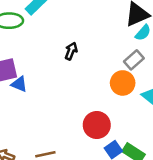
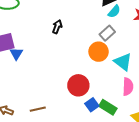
blue triangle: (19, 84) -> (16, 54), turned 40

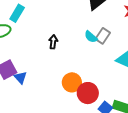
cyan semicircle: (114, 11) -> (91, 37), moved, turned 104
orange circle: (99, 52) -> (72, 82), moved

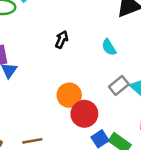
gray rectangle: (103, 36) -> (119, 86), moved

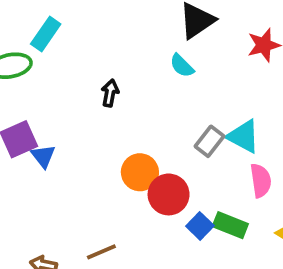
cyan semicircle: (109, 47) -> (182, 66), moved

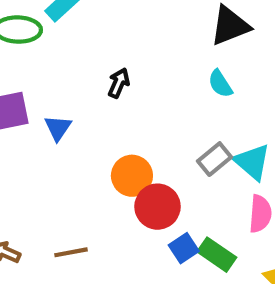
cyan semicircle: (182, 66) -> (220, 84), moved
blue triangle: (43, 156) -> (58, 128), moved

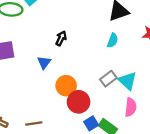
cyan semicircle: (220, 84) -> (113, 40), turned -128
blue triangle: (58, 128) -> (44, 63), moved

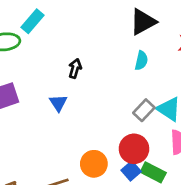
orange circle: (66, 86) -> (94, 164), moved
red circle: (79, 102) -> (134, 149), moved

